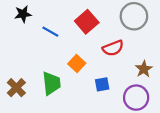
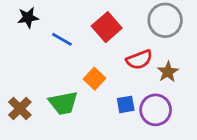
brown star: (144, 69) -> (168, 72), moved
green trapezoid: (51, 83) -> (63, 103), turned 85
purple circle: (136, 98) -> (156, 110), moved

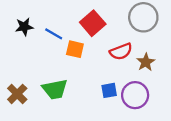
black star: (28, 18) -> (24, 27), moved
orange square: (95, 79) -> (75, 49), moved, turned -30

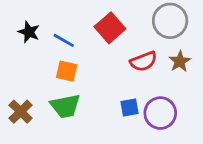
black star: (24, 27) -> (29, 32), turned 30
orange square: (75, 49) -> (67, 71), moved
brown star: (146, 62) -> (180, 61), moved

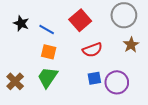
red semicircle: (143, 61) -> (92, 50), moved
green trapezoid: (65, 106) -> (48, 77), turned 135

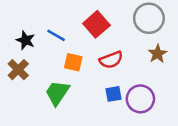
black star: (21, 23) -> (26, 40), moved
orange square: (49, 52) -> (73, 62), moved
brown cross: (15, 81) -> (18, 70), moved

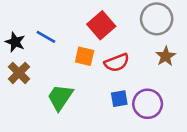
blue line: (56, 35) -> (46, 37), moved
black star: (26, 40) -> (15, 42), moved
orange square: (73, 62) -> (85, 56), moved

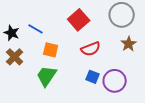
orange square: (85, 56) -> (51, 50), moved
blue square: (119, 99) -> (93, 77), turned 32

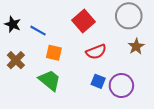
black star: (12, 33) -> (13, 24), moved
green trapezoid: (47, 76) -> (50, 80), turned 95

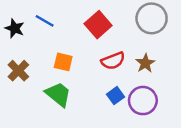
blue line: (38, 31) -> (45, 21), moved
brown star: (136, 46) -> (145, 63), moved
blue square: (98, 81) -> (115, 96), turned 32

